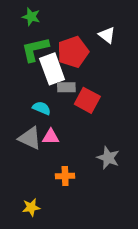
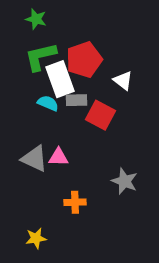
white triangle: (107, 35) -> (123, 81), moved
cyan semicircle: (42, 108) -> (48, 103), moved

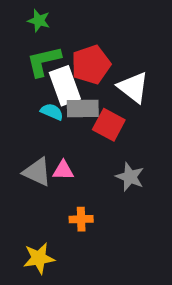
white triangle: (123, 81) -> (133, 87), size x1.5
gray rectangle: (76, 100) -> (83, 108), size x1.4
gray star: (125, 181) -> (130, 177), moved
yellow star: (36, 238) -> (39, 258), size x1.4

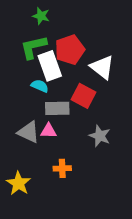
green star: (39, 21) -> (41, 16), moved
gray rectangle: (83, 108) -> (57, 108), moved
yellow star: (39, 258) -> (19, 183), moved, turned -30

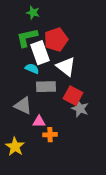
white triangle: (102, 67) -> (66, 67), moved
red square: (83, 96) -> (73, 96), moved
pink triangle: (49, 131) -> (39, 122), moved

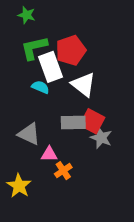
green star: (33, 13) -> (27, 15), moved
gray rectangle: (46, 87) -> (73, 123), moved
orange cross: (50, 135) -> (63, 171), turned -32

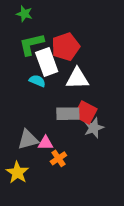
white triangle: (83, 85) -> (77, 78), turned -40
gray triangle: (29, 134) -> (28, 140), moved, turned -40
gray star: (101, 138) -> (94, 128), turned 30

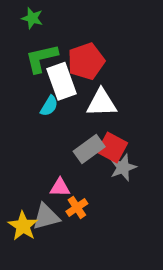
cyan semicircle: (37, 81) -> (49, 106), turned 98
gray rectangle: (68, 114) -> (89, 149), turned -35
gray triangle: (28, 140) -> (46, 217), moved

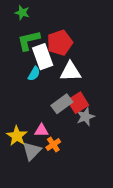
red square: (112, 147) -> (78, 103), turned 30
gray triangle: (46, 217) -> (32, 151), turned -30
yellow star: (23, 226) -> (17, 136), moved

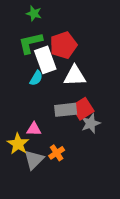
green star: (22, 13) -> (34, 13), moved
gray rectangle: (62, 104) -> (66, 110), turned 30
pink triangle: (41, 131) -> (34, 129), moved

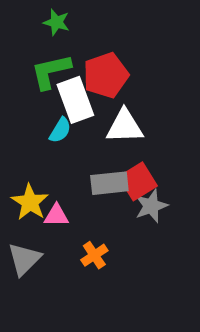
yellow star: (18, 144) -> (30, 202), moved
gray triangle: (34, 160) -> (24, 259), moved

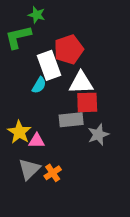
green L-shape: (51, 71) -> (18, 37), moved
red square: (138, 181) -> (87, 102), moved, turned 30
orange cross: (94, 255) -> (53, 173), moved
gray triangle: (24, 259) -> (29, 169), moved

